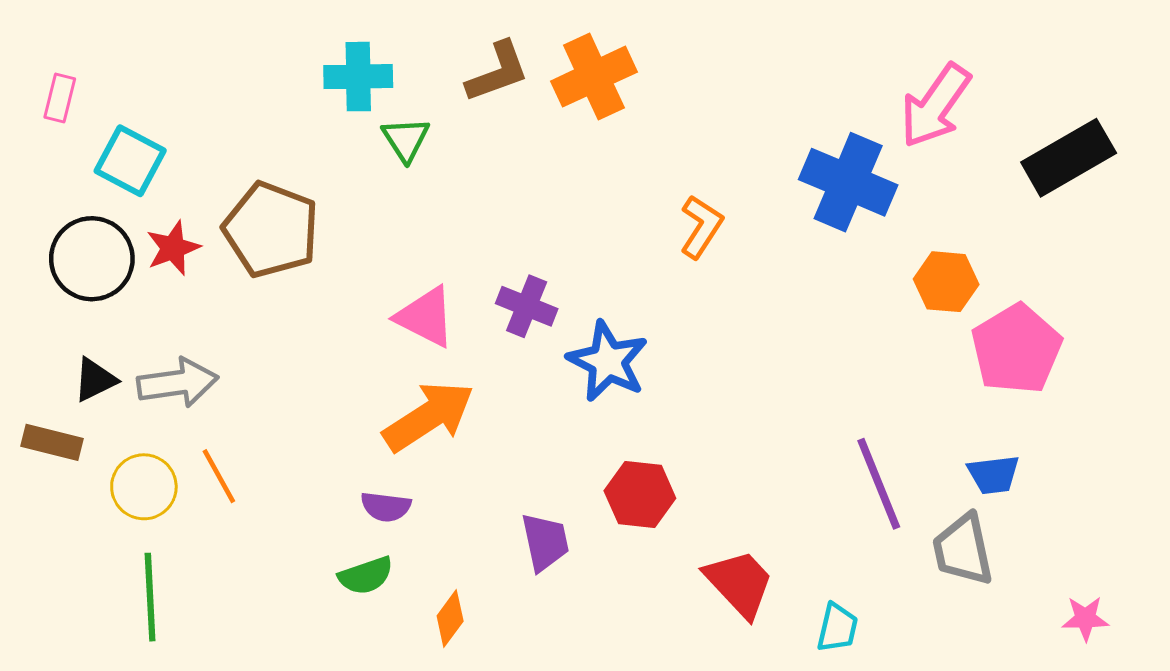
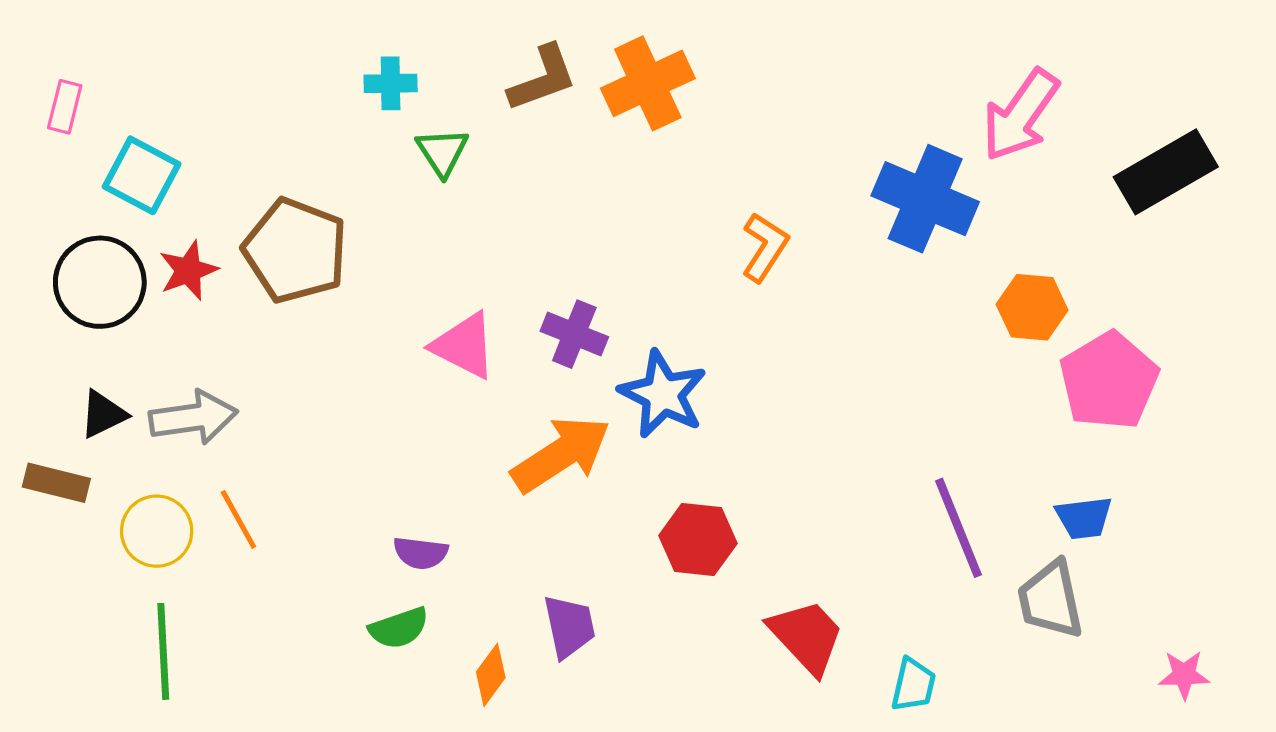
cyan cross: (358, 77) -> (391, 83), size x0.7
orange arrow: (429, 416) -> (561, 454), moved
purple trapezoid: (545, 542) -> (569, 626), moved

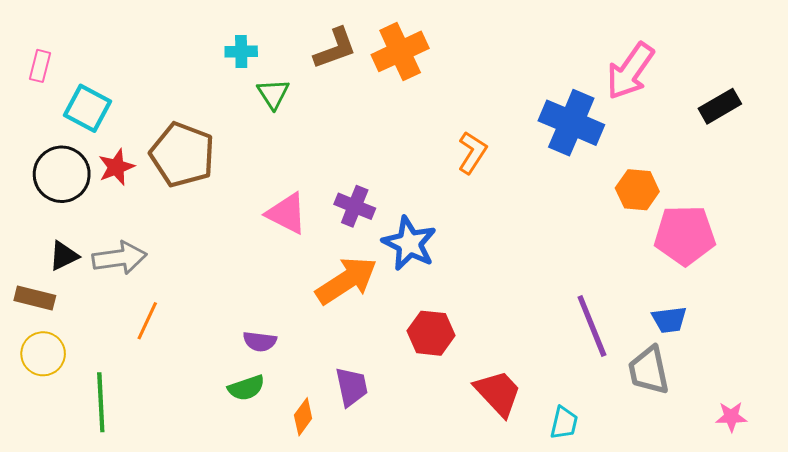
black rectangle: (1166, 172) -> (720, 106), size x0.7
pink pentagon: (1109, 381) -> (685, 235), turned 30
orange line: (238, 519) -> (147, 321), turned 54
yellow circle: (157, 531) -> (43, 354), moved

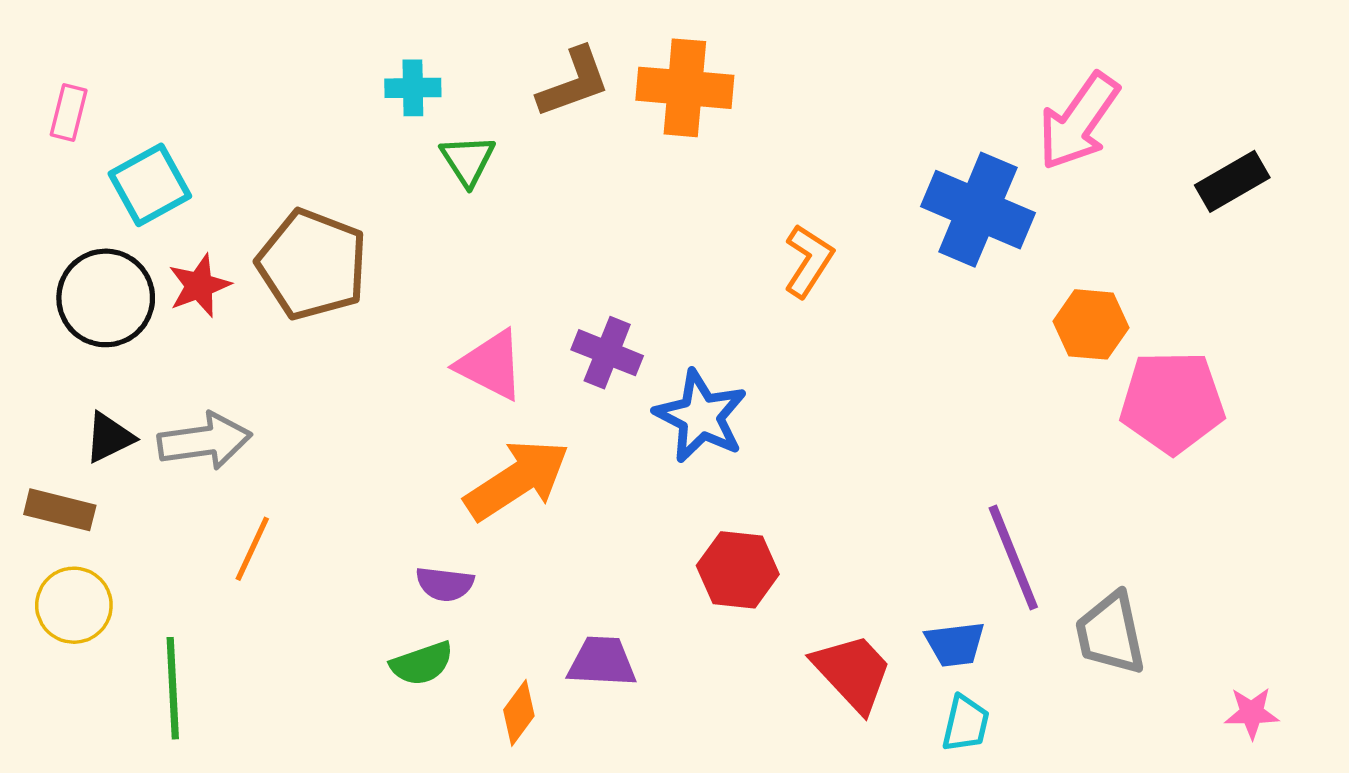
orange cross: (400, 51) -> (685, 88), turned 30
cyan square: (87, 108) -> (150, 185), turned 33
orange arrow: (346, 281) -> (517, 480), moved
blue trapezoid: (669, 320) -> (955, 644), moved
purple trapezoid: (352, 387) -> (602, 662), turned -75

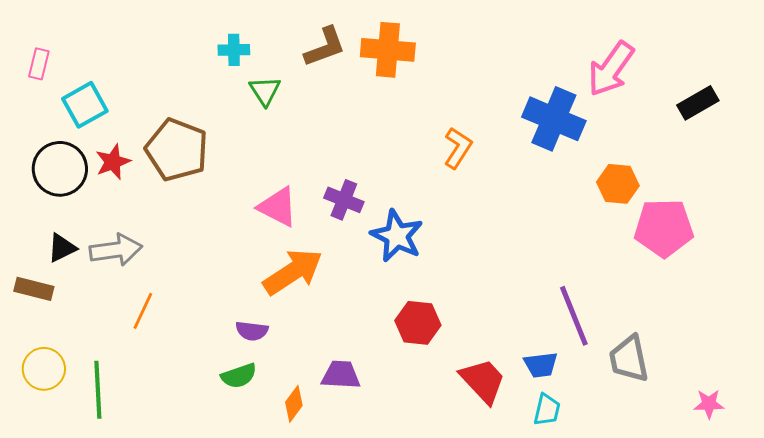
yellow circle: (74, 605) -> (44, 369), moved

